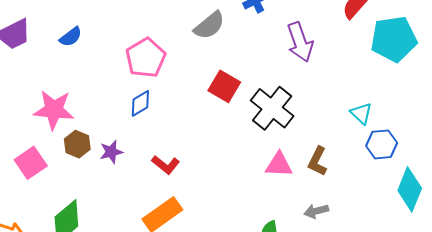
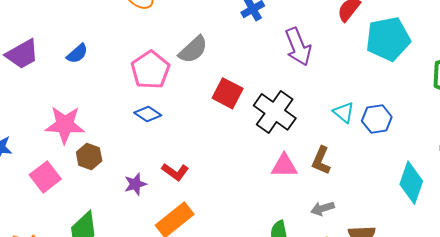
gray semicircle: (209, 25) -> (193, 50), moved
blue diamond: (140, 103) -> (148, 114), turned 68
cyan triangle: (361, 113) -> (344, 112), moved
blue hexagon: (382, 144) -> (377, 119), moved
purple star: (111, 152) -> (135, 184), moved

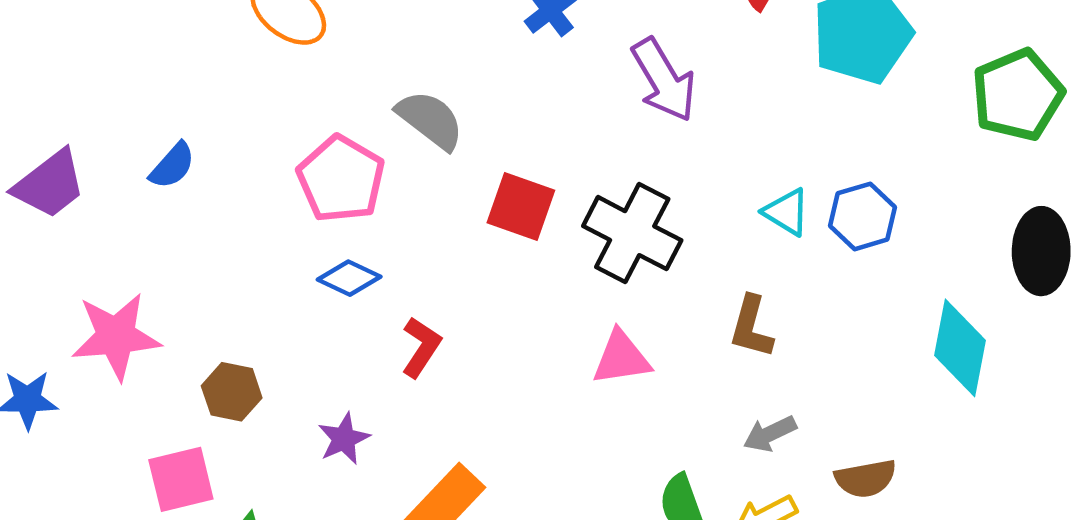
gray semicircle: (193, 50) -> (430, 120), turned -92
pink star: (65, 125) -> (116, 336), moved
pink triangle: (284, 166) -> (621, 358), moved
red L-shape: (175, 172) -> (421, 347), moved, turned -84
pink square: (45, 177) -> (181, 479), moved, turned 32

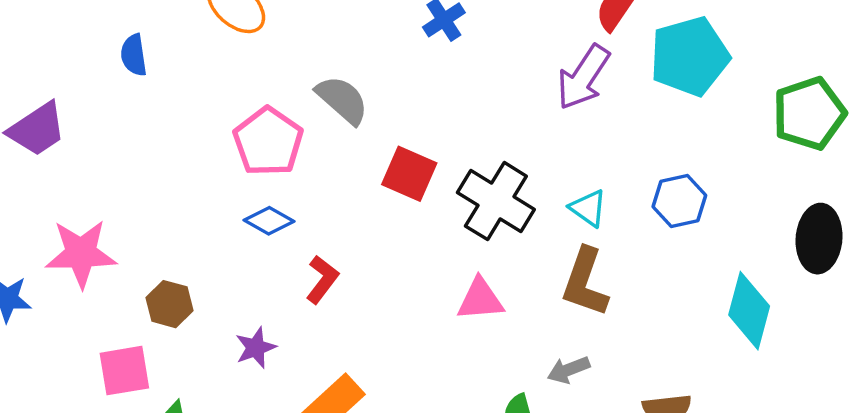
purple arrow: (664, 80) -> (583, 77), moved, turned 60
blue semicircle: (172, 166) -> (134, 55), moved, turned 126
cyan triangle: (786, 212) -> (588, 208), moved
brown L-shape: (751, 327) -> (585, 282), size x1.4
gray arrow: (770, 434) -> (569, 370), moved

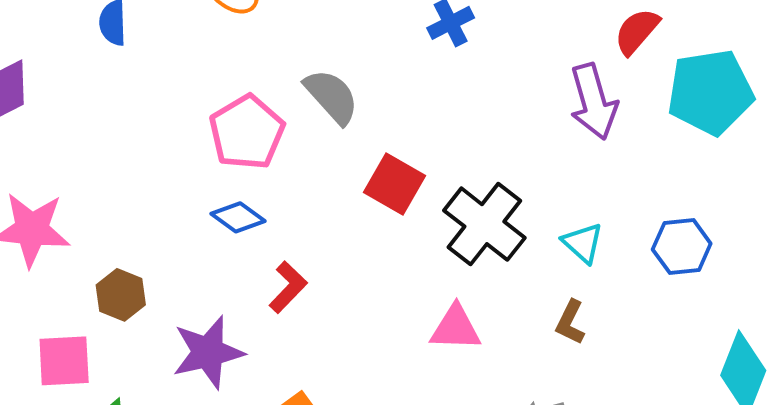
purple arrow: (583, 77) -> (594, 102), turned -56
brown L-shape: (585, 282) -> (570, 322), size x0.6
purple star: (256, 348) -> (208, 352), size x1.6

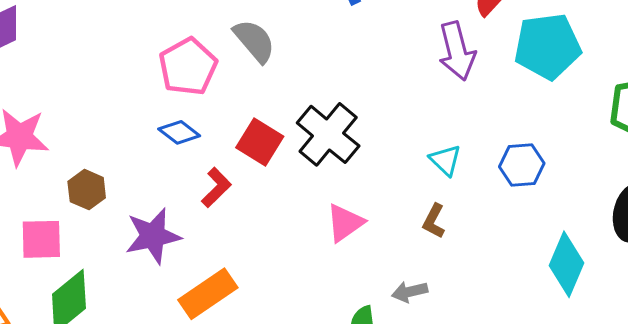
red square: (395, 184) -> (260, 142), moved
black cross: (484, 224) -> (328, 134), moved
pink triangle: (456, 328) -> (345, 223), turned -39

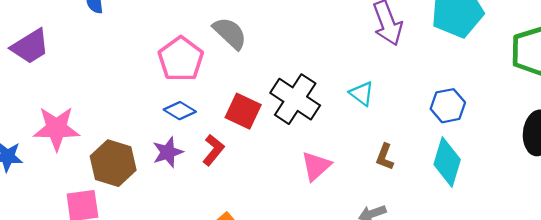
cyan triangle: (445, 160) -> (362, 94), moved
brown hexagon: (87, 190) -> (113, 163), size x1.5
purple star: (153, 236) -> (168, 152), moved, size x0.7
cyan diamond: (566, 264) -> (447, 162), moved

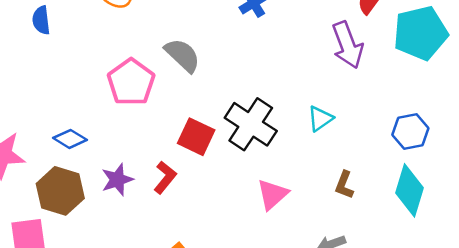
cyan triangle: (362, 94) -> (320, 119), turned 48
blue diamond: (180, 111) -> (70, 139), moved

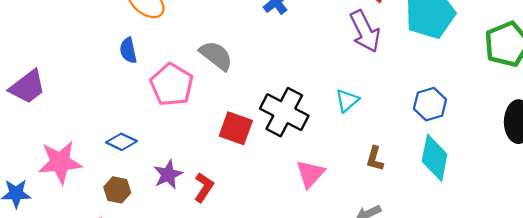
blue semicircle: (41, 20) -> (128, 50), moved
red L-shape: (165, 177) -> (204, 187), moved
brown hexagon: (60, 191) -> (117, 190), size x0.6

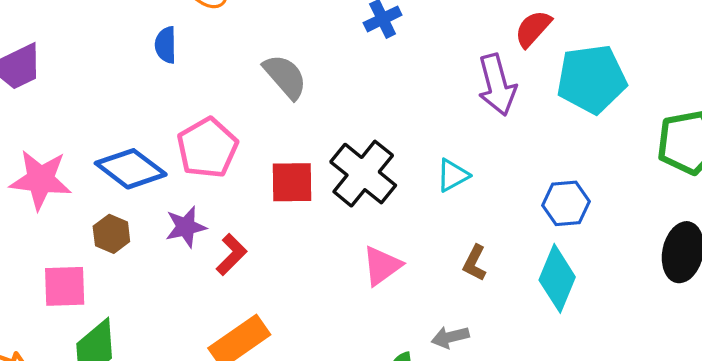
pink pentagon: (172, 85) -> (207, 148), moved
red square: (236, 128) -> (292, 182), turned -32
blue diamond: (121, 142) -> (131, 169), size x1.6

